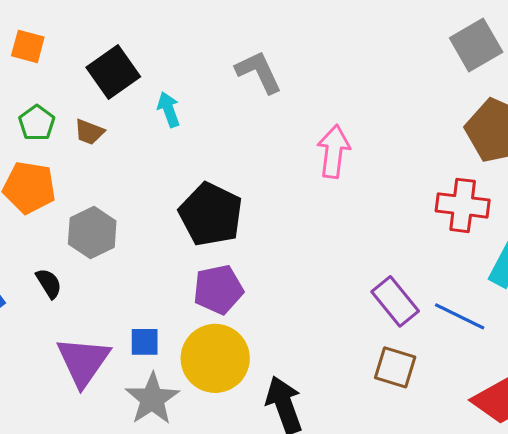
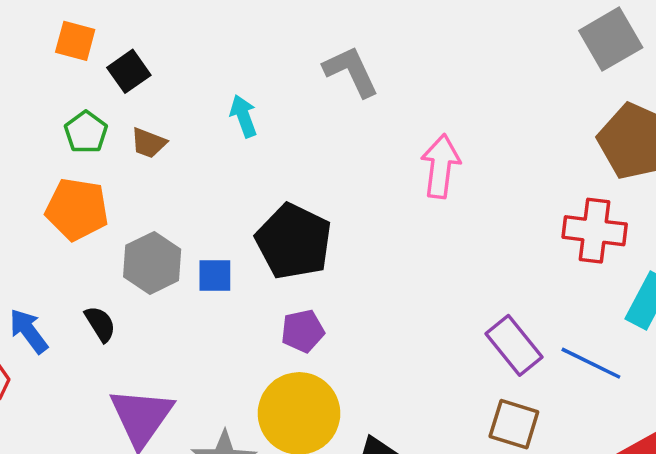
black square: (113, 72) -> (129, 71), moved, size x0.7
purple pentagon: (218, 289) -> (303, 331), size x0.7
blue square: (145, 342) -> (215, 275), moved

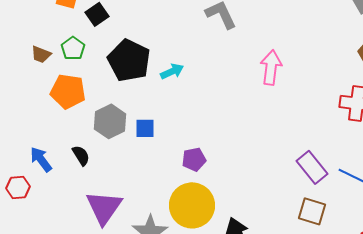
cyan arrow: (244, 116) -> (172, 71), moved, turned 85
brown trapezoid: (149, 143) -> (41, 54), moved
black pentagon: (294, 241) -> (129, 60), moved

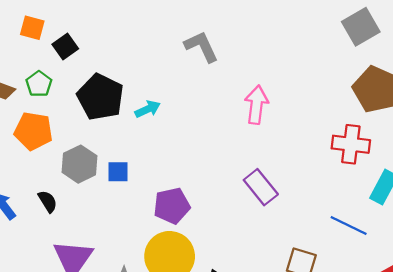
purple pentagon: (194, 159) -> (172, 206), size x1.4
purple rectangle: (312, 167) -> (261, 187), moved

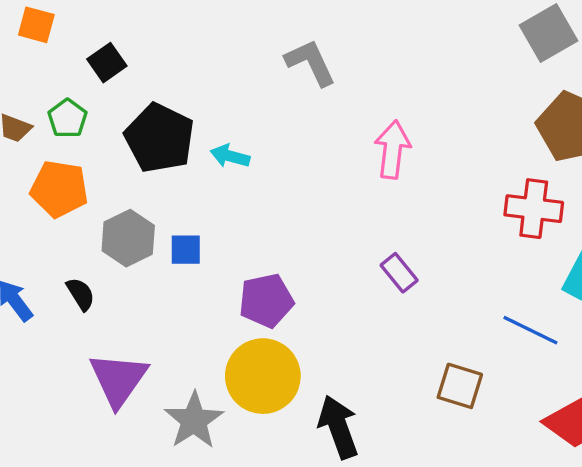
orange square: (32, 28) -> (36, 25), moved
cyan arrow: (148, 109) -> (230, 156), turned -140
purple rectangle: (261, 187) -> (399, 273), size x0.7

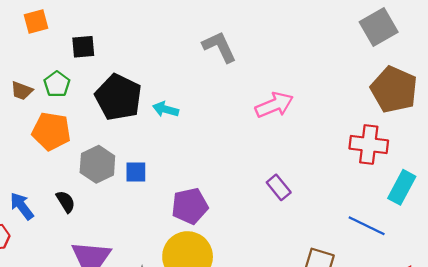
orange square: (36, 25) -> (36, 22), turned -30
black square: (107, 63) -> (83, 47), turned 30
pink arrow: (393, 150) -> (274, 105), turned 60

